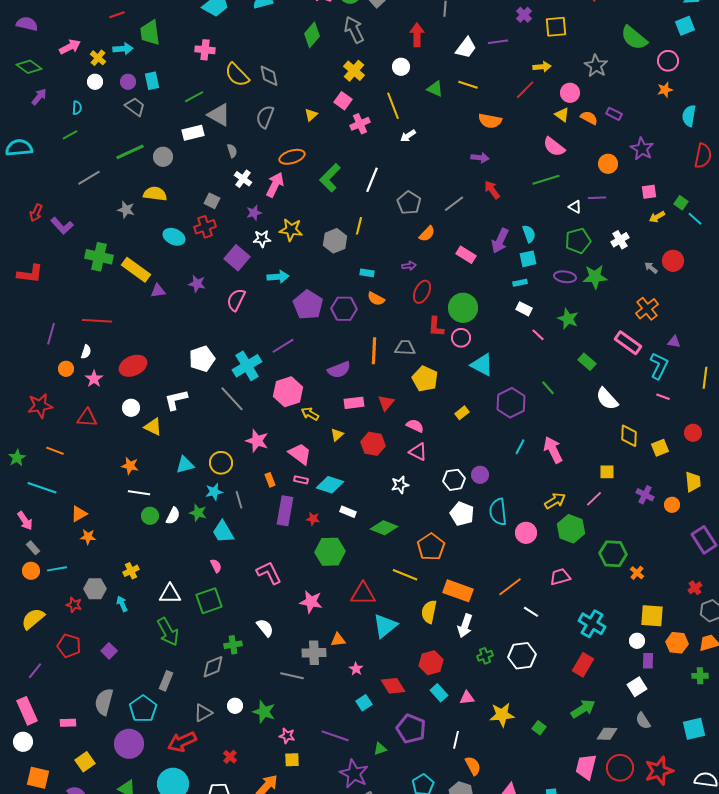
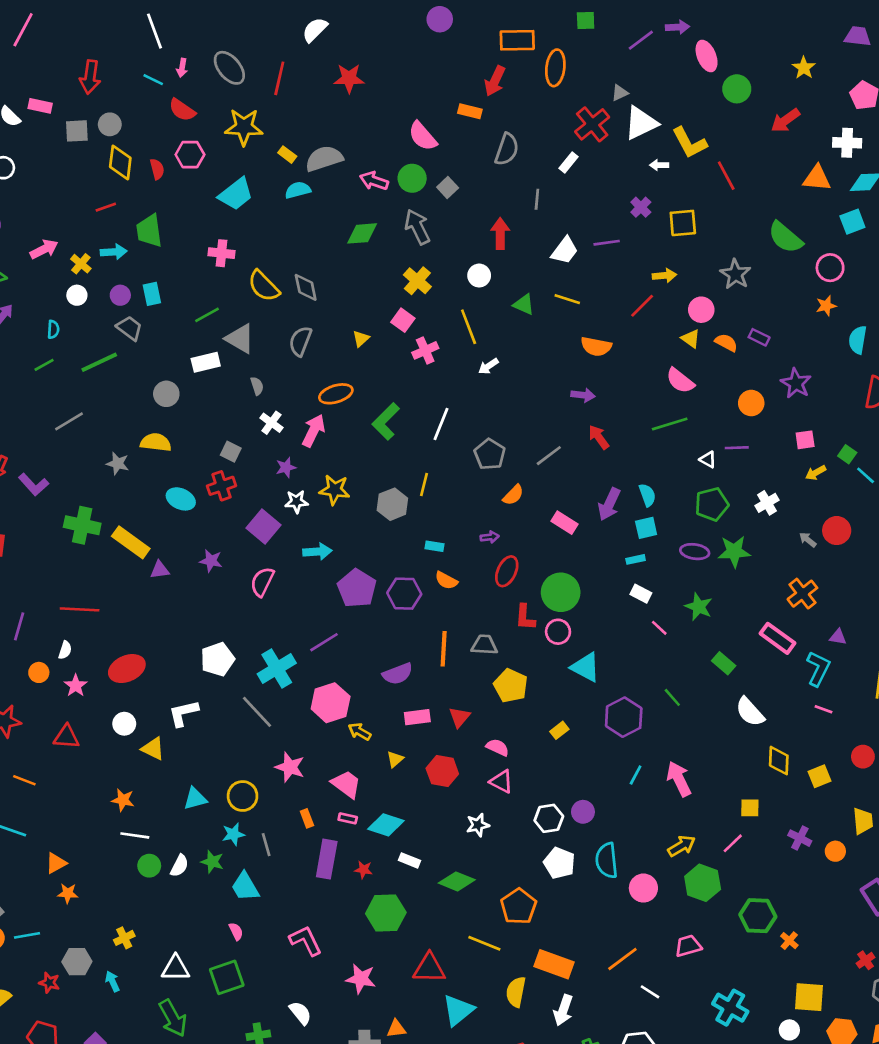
green diamond: (312, 35) -> (362, 233), turned 45
green line: (130, 152) -> (99, 362), moved

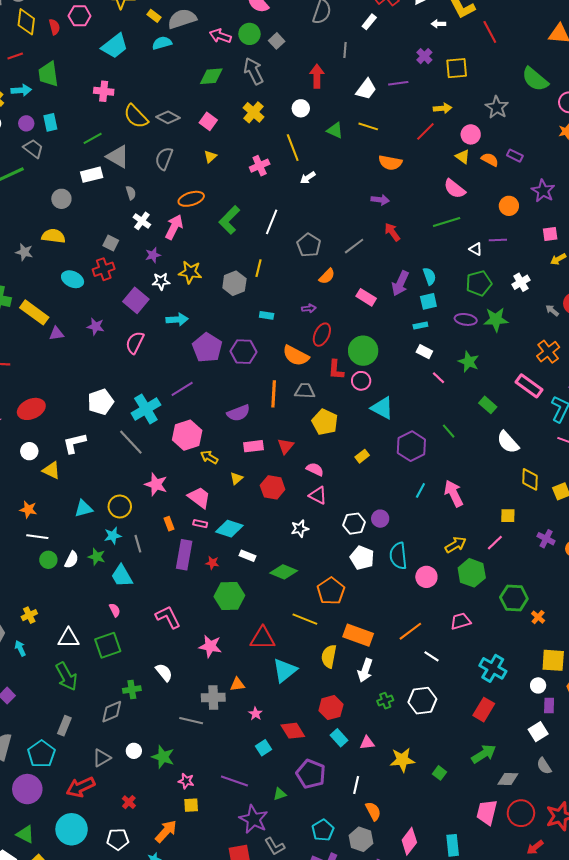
gray diamond: (306, 287) -> (168, 117), turned -50
pink square: (403, 320) -> (208, 121), moved
orange semicircle: (446, 580) -> (296, 356), moved, size x1.5

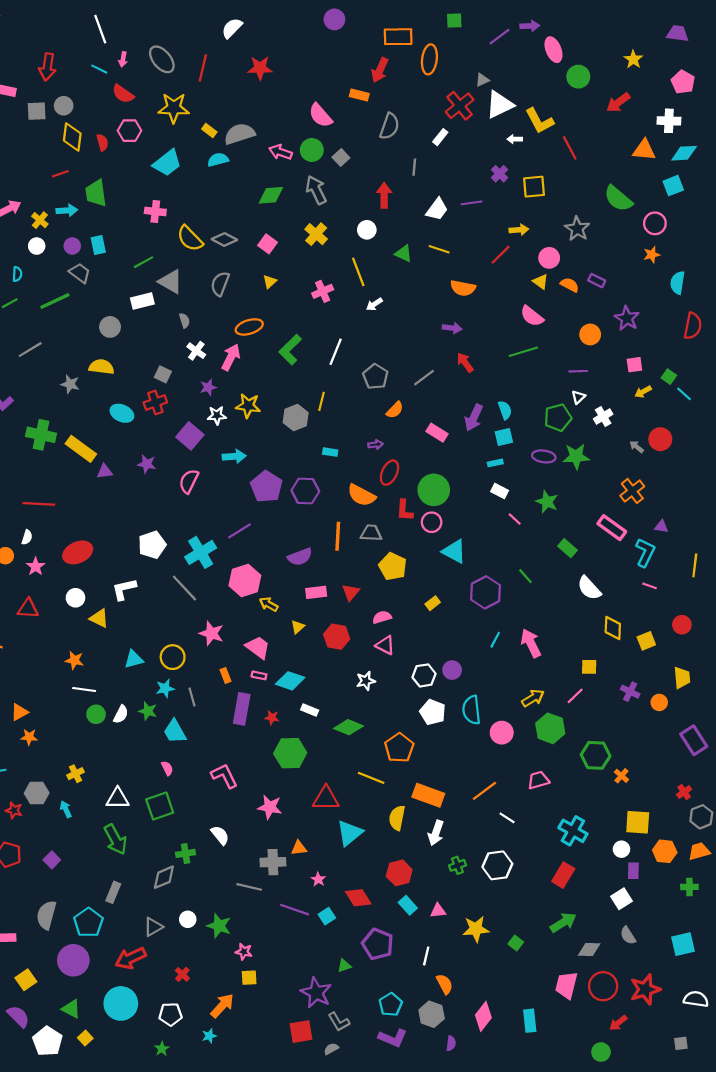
white triangle: (476, 249) -> (578, 397), moved, turned 48
pink semicircle: (315, 469) -> (382, 617), turned -42
purple line: (234, 781) -> (295, 910), moved

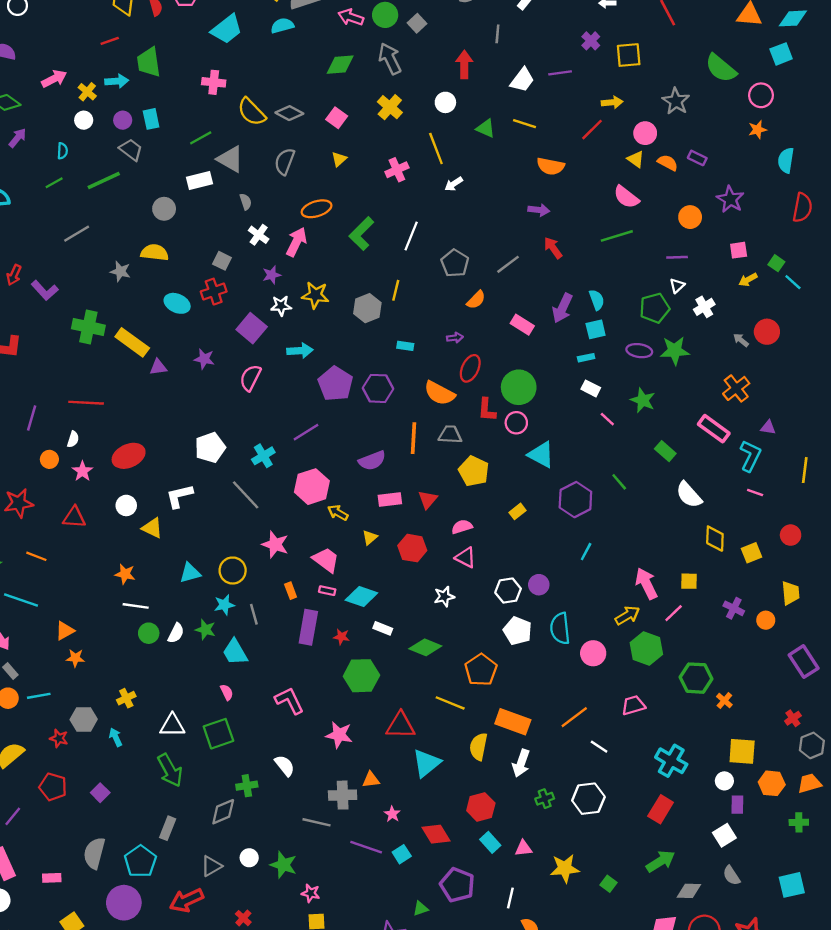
cyan cross: (201, 552) -> (263, 456), size x0.7
pink arrow: (531, 643) -> (646, 584), moved

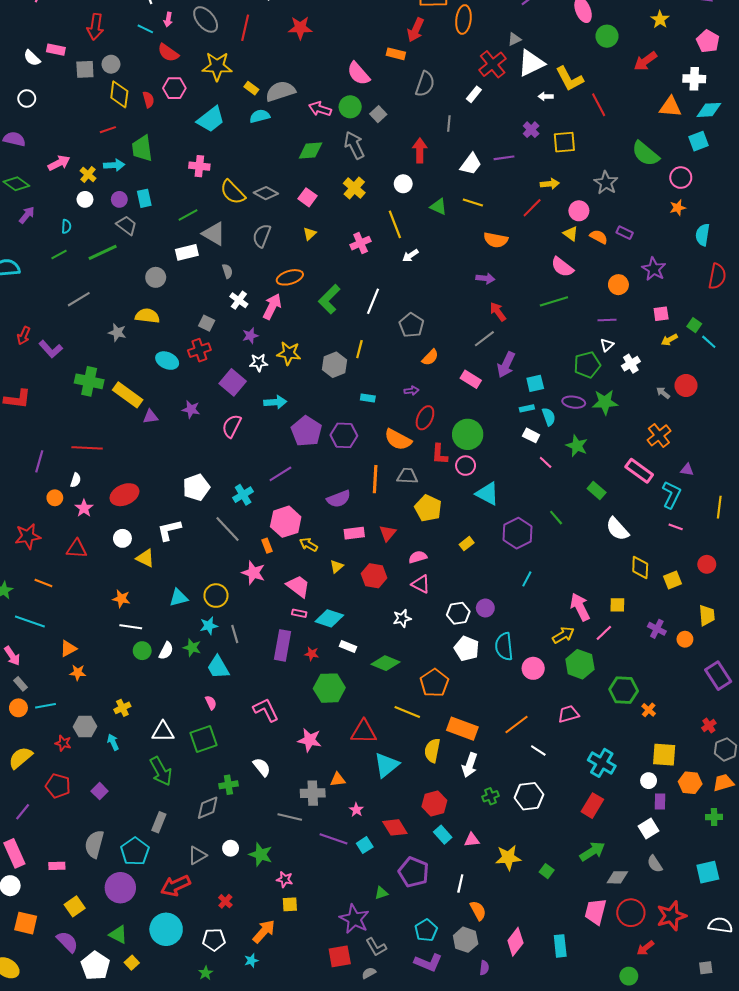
gray line: (508, 264) -> (484, 339), moved
cyan semicircle: (597, 300) -> (549, 417), moved
orange rectangle: (291, 591) -> (267, 546), moved

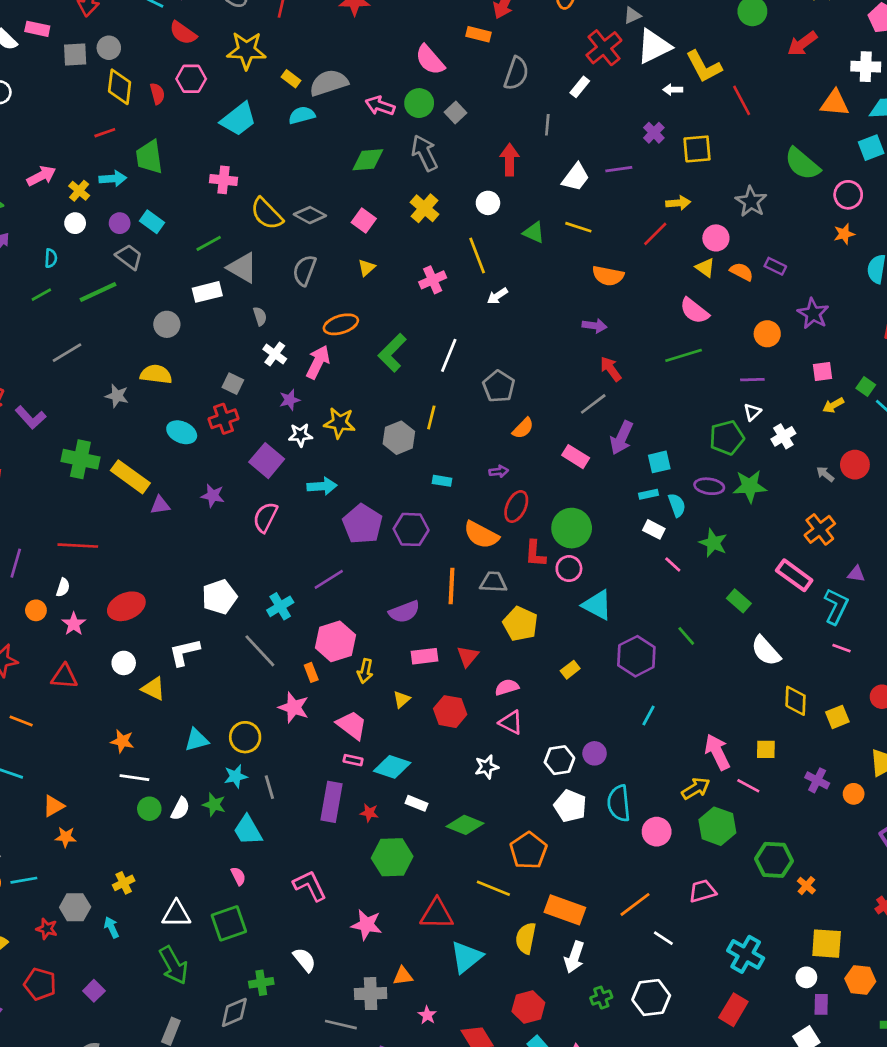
cyan rectangle: (144, 198) -> (152, 222), turned -42
yellow arrow: (309, 545) -> (365, 671), turned -108
pink line: (604, 633) -> (748, 786), turned 72

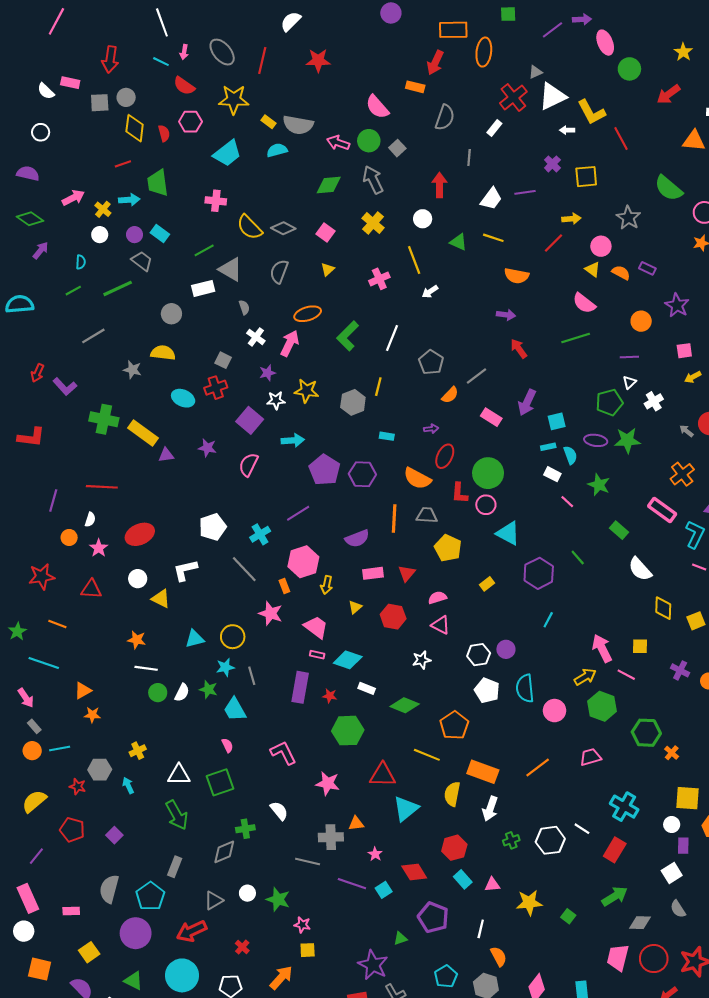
gray semicircle: (329, 83) -> (298, 125), turned -152
gray line: (593, 404) -> (476, 376), moved
white line: (663, 938) -> (582, 829), moved

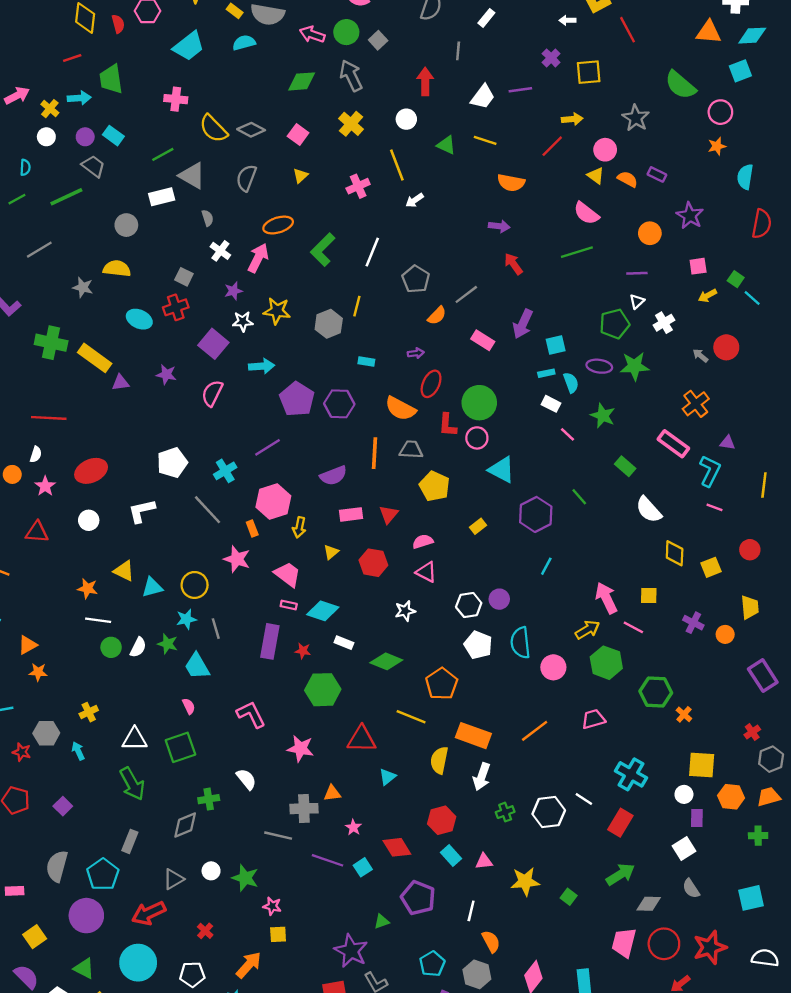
yellow triangle: (161, 599) -> (124, 571), moved
cyan triangle: (406, 809) -> (388, 777), size x0.6

